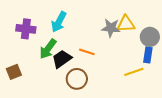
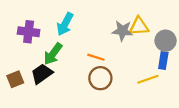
black trapezoid: (62, 59) -> (42, 74), moved
brown circle: (77, 79) -> (100, 78), moved

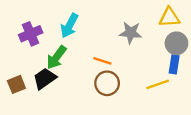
yellow triangle: (139, 26) -> (169, 17), moved
purple cross: (29, 32) -> (31, 34), turned -30

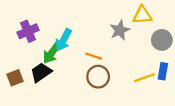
yellow triangle: (169, 17) -> (142, 15), moved
cyan arrow: (69, 26) -> (64, 40), moved
gray star: (131, 33) -> (120, 30), turned -30
blue rectangle: (174, 64) -> (163, 71), moved

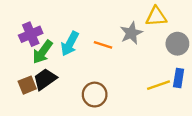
green arrow: (52, 53) -> (43, 52), moved
orange line: (94, 56) -> (103, 45), moved
brown circle: (98, 77) -> (95, 95), moved
brown square: (15, 78) -> (27, 85), moved

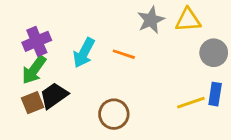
gray star: (131, 33) -> (151, 20), moved
green arrow: (43, 52) -> (34, 70), moved

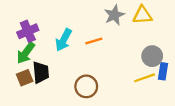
gray circle: (214, 53) -> (152, 56), moved
orange line: (124, 54) -> (94, 41), turned -35
black trapezoid: (54, 96) -> (41, 72), turned 120

